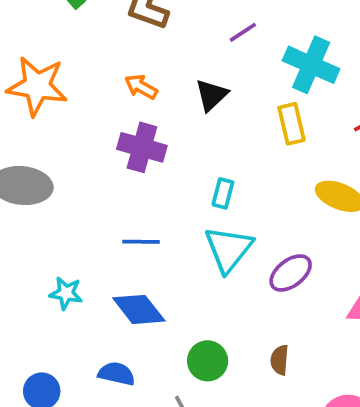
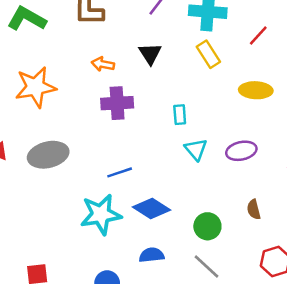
blue line: (141, 242) -> (120, 172), moved
cyan triangle: (229, 249) -> (196, 149), size x0.7
purple ellipse: (291, 273) -> (241, 151), turned 44
cyan star: (66, 293) -> (101, 214), size x1.8

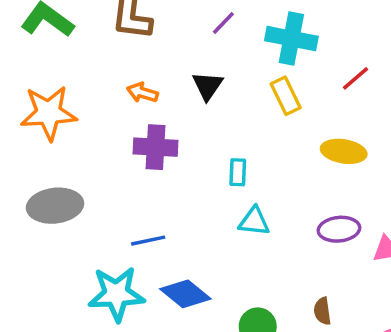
cyan triangle: (196, 149) -> (254, 221), turned -50
purple ellipse: (241, 151) -> (339, 229), moved

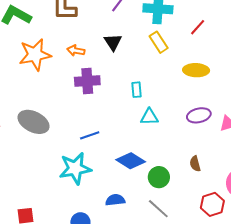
orange star: (49, 113) -> (35, 55), moved
gray ellipse: (55, 206) -> (34, 122), turned 40
blue diamond: (185, 294) -> (131, 161), moved

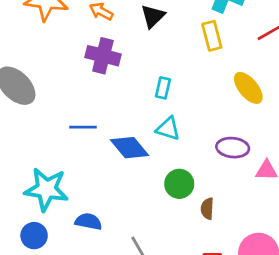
yellow ellipse: (196, 70) -> (248, 88), turned 30
blue diamond: (131, 161) -> (129, 148), moved
cyan star: (75, 168) -> (46, 189), moved
green circle: (159, 177) -> (179, 184), moved

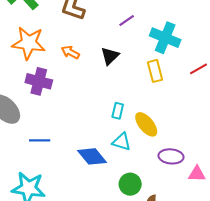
purple cross: (103, 56) -> (39, 81), moved
yellow ellipse: (248, 88) -> (146, 124), moved
blue line: (83, 127) -> (40, 140), moved

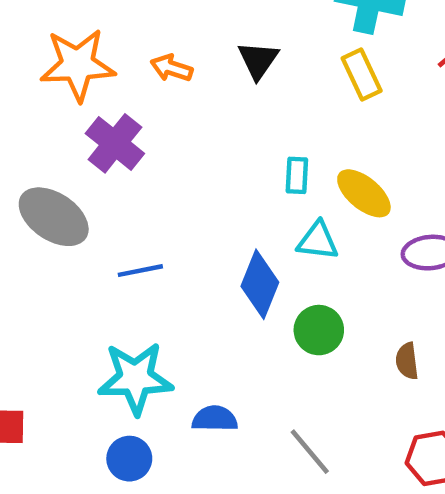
purple cross: (39, 81) -> (115, 143), turned 35
blue diamond: (92, 156) -> (260, 284), turned 72
green circle: (130, 184) -> (319, 330), moved

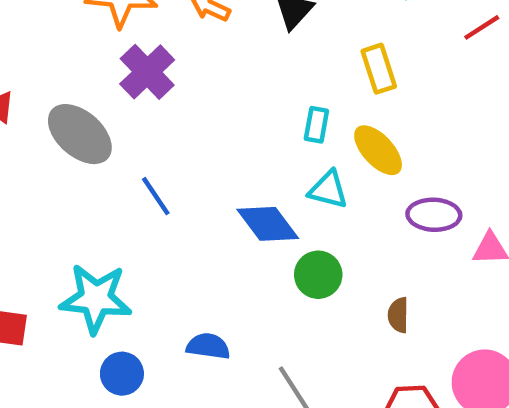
yellow rectangle: (362, 74) -> (379, 69), moved
blue line: (140, 271) -> (156, 196), turned 60
blue diamond: (260, 284) -> (268, 224), turned -66
cyan star: (135, 378) -> (96, 299), moved

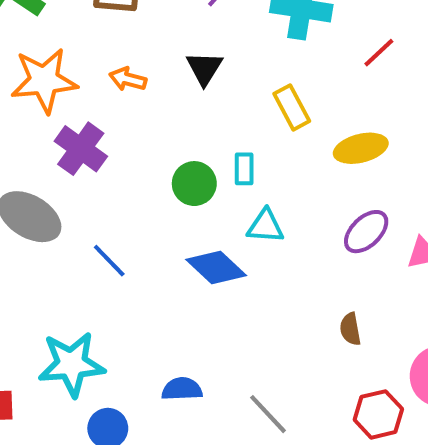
yellow ellipse: (378, 150) -> (361, 148), moved, turned -51
purple ellipse: (434, 215) -> (366, 232), turned -36
green circle: (318, 275) -> (194, 184), moved

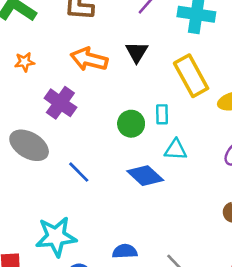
orange arrow: (128, 79) -> (89, 59), size x1.6
orange star: (44, 80) -> (25, 62), moved, size x0.5
yellow rectangle: (292, 107) -> (191, 76), size x1.5

